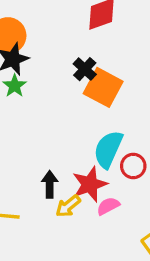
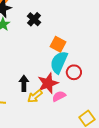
black cross: (85, 69) -> (34, 19), moved
orange square: (103, 87) -> (58, 44), moved, size x0.7

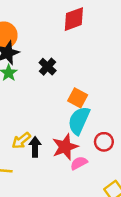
red circle: (74, 72) -> (104, 142), moved
yellow arrow: (35, 96) -> (21, 141), moved

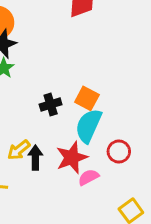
black cross: (48, 67) -> (51, 104), moved, turned 30

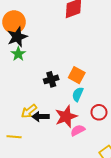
cyan semicircle: (88, 126) -> (78, 94), size x0.6
black arrow: (35, 158) -> (41, 117), turned -91

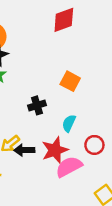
orange square: (77, 75) -> (70, 81), moved
pink semicircle: (78, 130) -> (69, 167), size x1.5

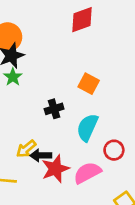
cyan semicircle: (69, 123) -> (87, 127), size x1.5
red star: (55, 150) -> (55, 169), moved

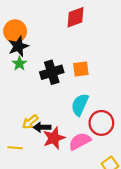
orange square: (89, 84) -> (81, 69), turned -35
black cross: (54, 109) -> (52, 72), moved, size x1.5
red circle: (114, 150) -> (101, 123), size x1.5

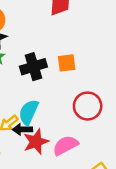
cyan semicircle: (80, 105) -> (29, 112), moved
red circle: (101, 123) -> (88, 106), moved

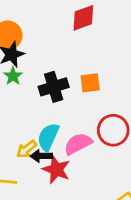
red star: (36, 142) -> (56, 169), turned -30
pink semicircle: (65, 145) -> (78, 144), moved

